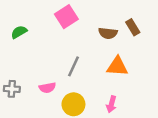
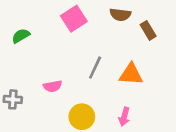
brown semicircle: (108, 33) -> (120, 15), moved
gray line: (73, 66) -> (95, 68), moved
pink semicircle: (47, 88) -> (53, 86), moved

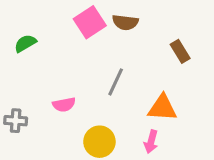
brown semicircle: (120, 15) -> (125, 22), moved
brown rectangle: (148, 30) -> (180, 51), moved
orange triangle: (131, 74) -> (162, 108), moved

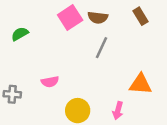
brown rectangle: (180, 51) -> (141, 16), moved
gray line: (116, 82) -> (102, 48), moved
orange triangle: (162, 108) -> (141, 84), moved

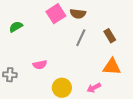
brown rectangle: (141, 16) -> (110, 36), moved
pink arrow: (118, 111) -> (94, 88), turned 48

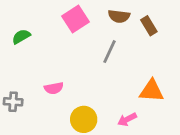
brown semicircle: (78, 14) -> (119, 16), moved
brown rectangle: (110, 36) -> (149, 26), moved

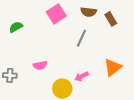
orange triangle: (152, 91) -> (113, 67), turned -42
pink arrow: (127, 119) -> (81, 76), moved

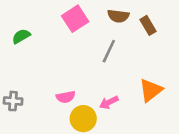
pink semicircle: (40, 65) -> (66, 97), moved

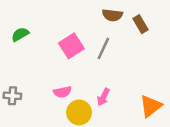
pink square: (75, 19) -> (71, 46), moved
orange triangle: (151, 90) -> (151, 106), moved
pink arrow: (109, 102) -> (103, 97), turned -36

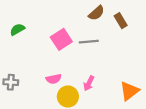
brown semicircle: (112, 15) -> (96, 13), turned -49
gray line: (103, 48) -> (89, 42), turned 60

